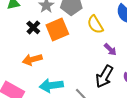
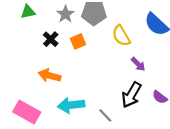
orange square: (57, 29) -> (78, 41), size x0.6
orange arrow: (32, 59) -> (50, 76), turned 30

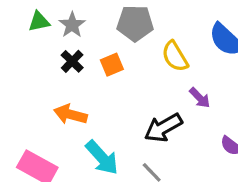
gray star: (65, 14) -> (72, 25), moved
black arrow: (131, 95) -> (163, 128), moved, turned 30
cyan arrow: (71, 105) -> (102, 158), turned -125

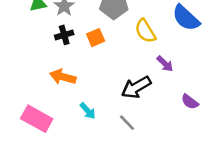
black cross: (72, 61) -> (64, 35), turned 30
cyan arrow: (102, 158) -> (88, 111), size x0.6

